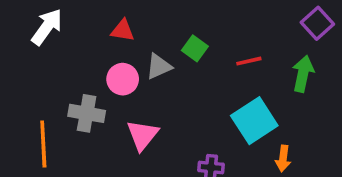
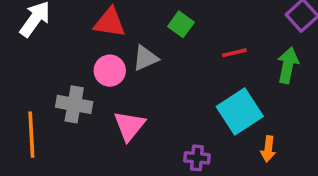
red triangle: (123, 30) -> (110, 23), size x1.4
green square: (195, 48) -> (181, 24), moved

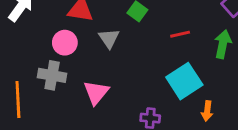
gray triangle: (145, 58) -> (109, 38), turned -40
pink circle: (110, 71) -> (65, 43), moved

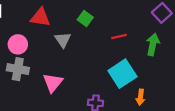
pink circle: (65, 43) -> (18, 44), moved

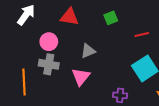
green square: (85, 19) -> (111, 18), turned 32
gray triangle: (63, 40) -> (88, 51), moved, turned 42

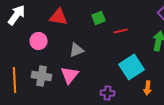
red line: (142, 34) -> (121, 31), moved
gray cross: (49, 64) -> (42, 76), moved

